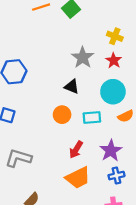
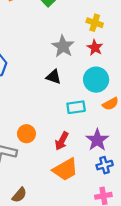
orange circle: (62, 115) -> (26, 134), moved

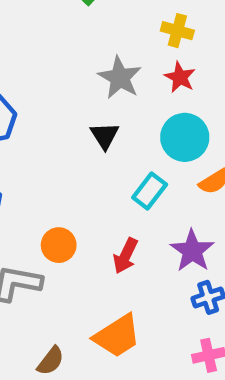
black triangle: (54, 77) -> (105, 136), turned 42
cyan rectangle: (76, 107) -> (150, 191), turned -42
orange trapezoid: (65, 170) -> (117, 336), moved

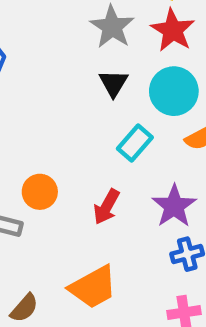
red star: (180, 77) -> (173, 30), size x1.4
black triangle: (105, 136) -> (113, 83), moved

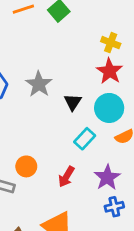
gray star: (112, 27) -> (39, 84), moved

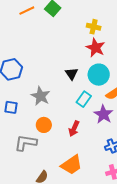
gray star: (39, 84) -> (41, 96), moved
purple star: (107, 177) -> (103, 114), moved

